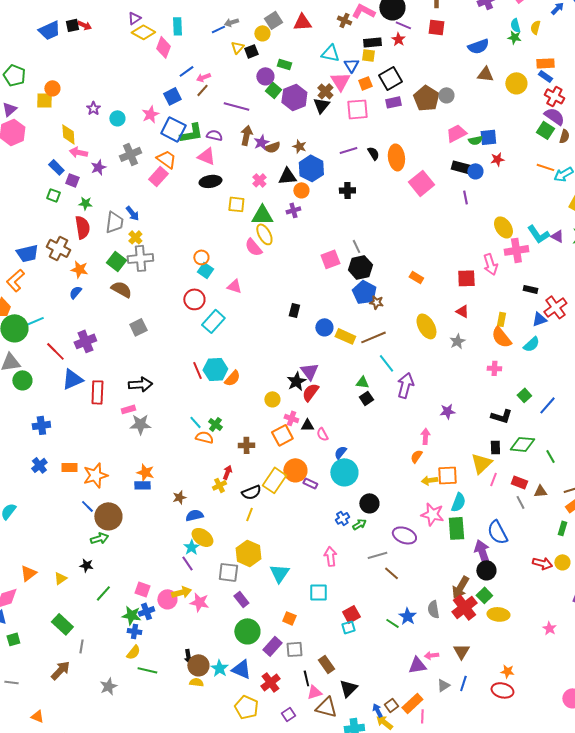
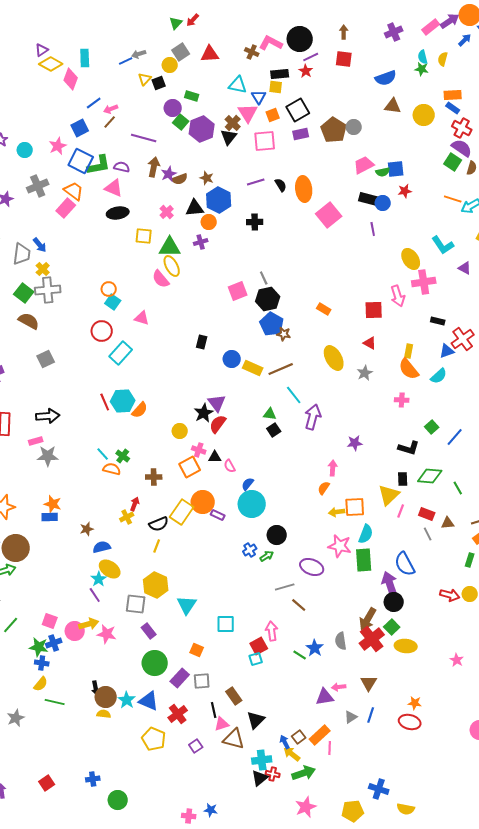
purple line: (403, 25) -> (311, 57), turned -49
cyan L-shape: (538, 234) -> (443, 245), moved
pink arrow: (330, 556) -> (272, 631), moved

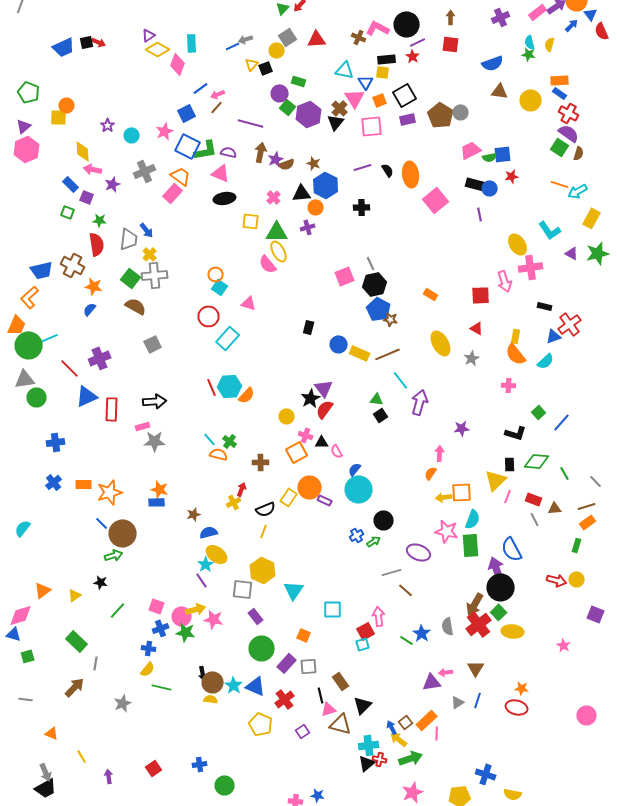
yellow rectangle: (182, 512) -> (289, 497), size x0.7
black circle: (394, 602) -> (501, 587), size x1.4
green star: (39, 647) -> (186, 632), moved

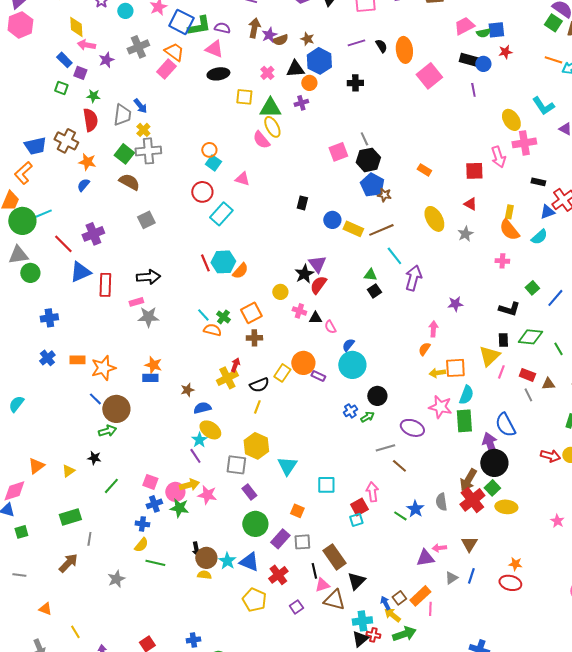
orange square: (297, 452) -> (251, 313), moved
yellow cross: (234, 502) -> (227, 378), size x1.5
green rectangle: (77, 641) -> (70, 517), turned -60
brown rectangle: (341, 681) -> (334, 557), size x1.4

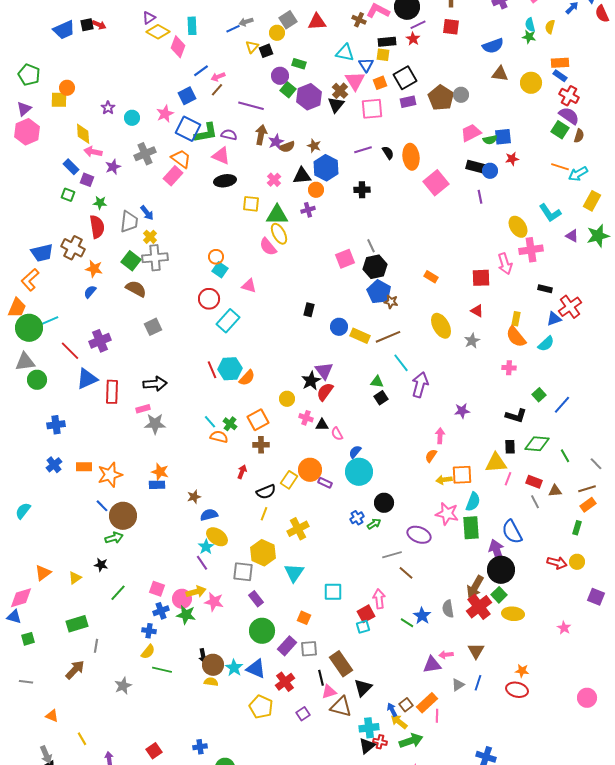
yellow triangle: (489, 356) -> (496, 463), turned 40
yellow cross: (227, 378) -> (298, 529), moved

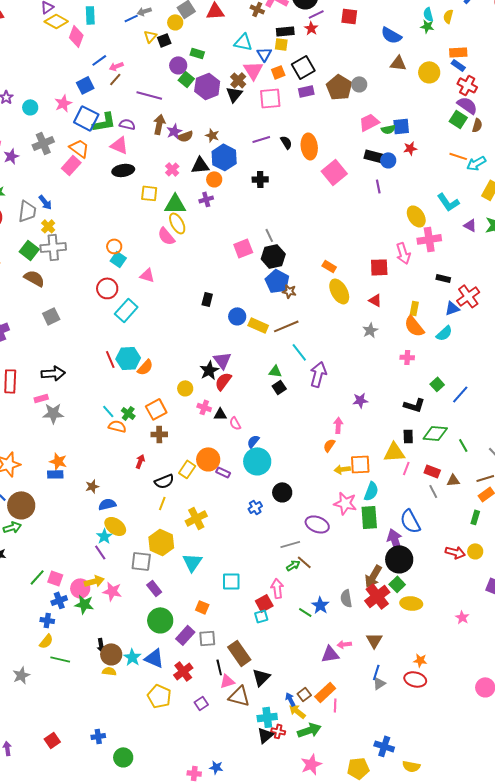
blue semicircle: (493, 46) -> (391, 35), turned 50
yellow ellipse: (441, 326) -> (339, 291), moved
green arrow: (374, 524) -> (293, 565), moved
green line: (118, 593) -> (37, 577), moved
gray triangle: (458, 685) -> (379, 683), moved

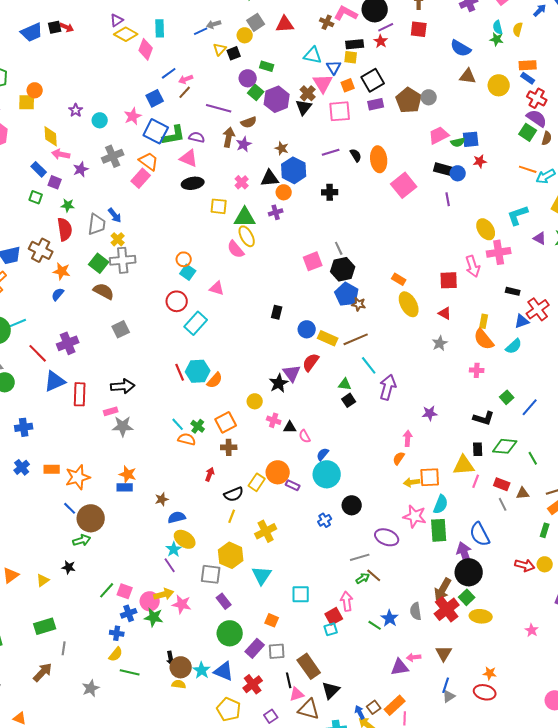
brown semicircle: (185, 136) -> (249, 122), moved
cyan L-shape: (448, 202) -> (518, 215), turned 105
red semicircle: (223, 381) -> (311, 362), moved

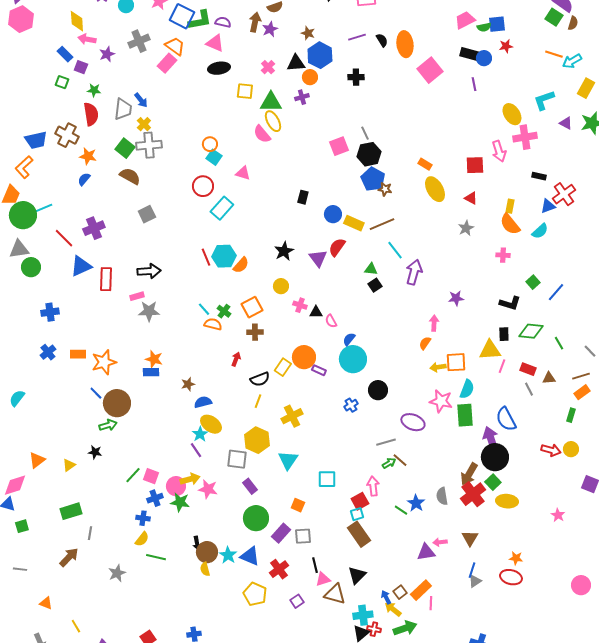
black star: (279, 383) -> (284, 251), moved
brown rectangle: (309, 666) -> (359, 534), moved
yellow semicircle: (179, 684) -> (205, 569), turned -112

